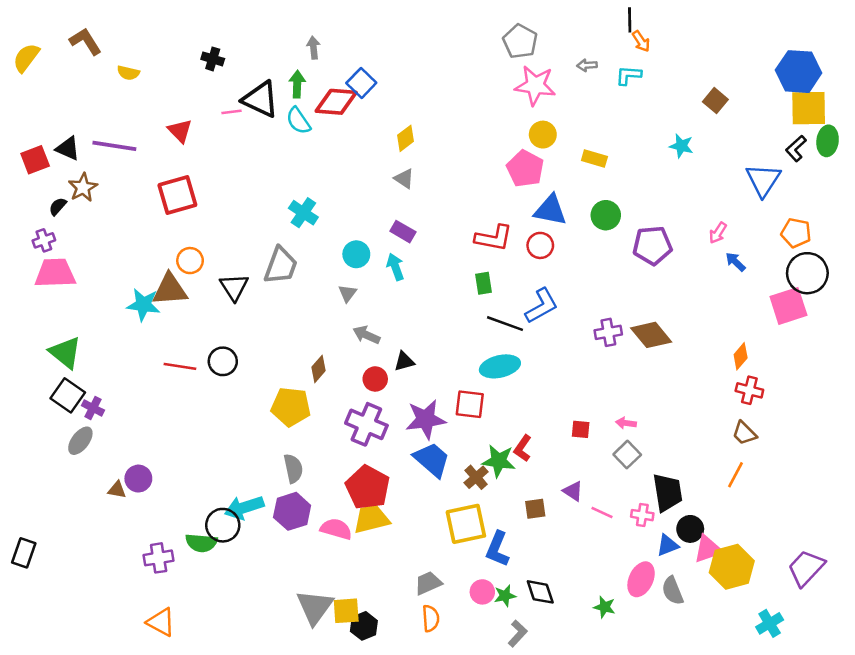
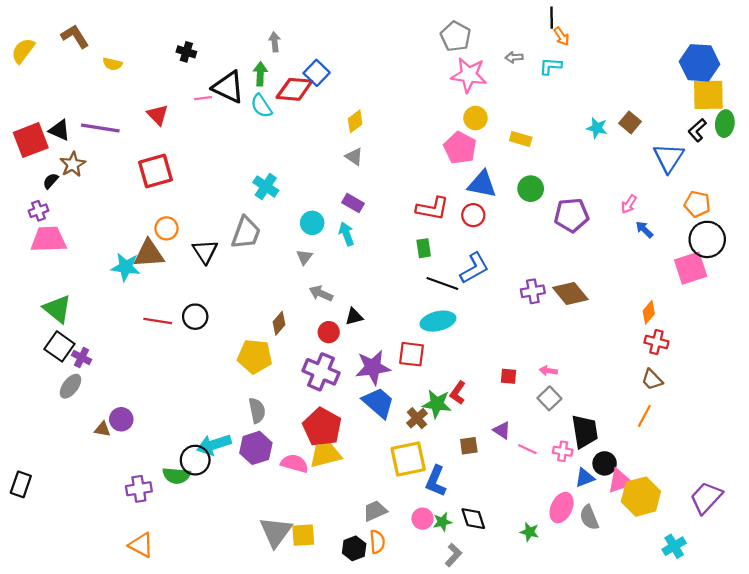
brown square: (715, 101) -> (630, 122), moved
red square: (35, 160) -> (31, 140), size x1.4
black hexagon: (364, 626) -> (354, 548), moved

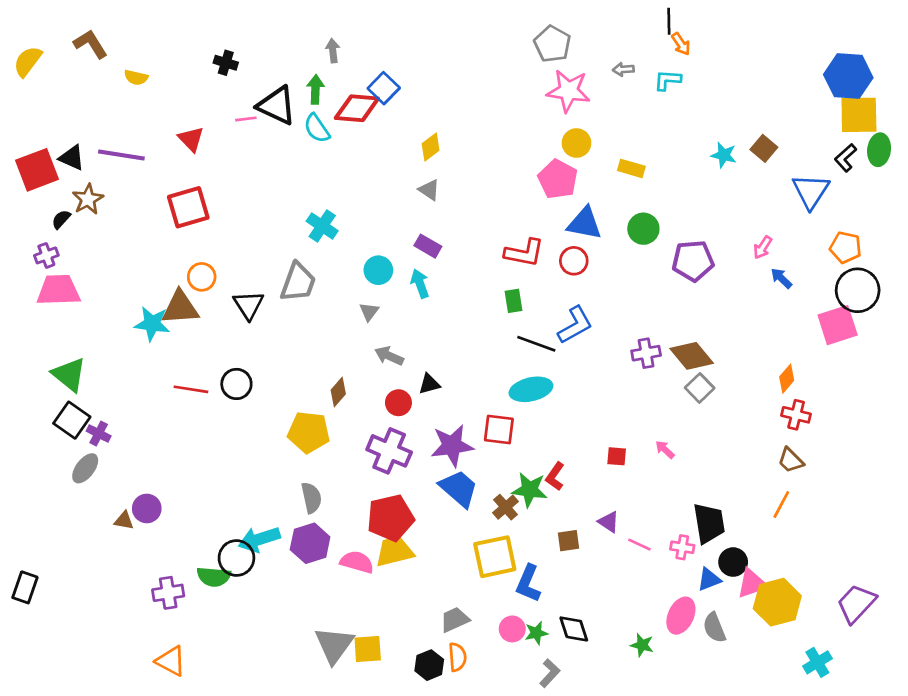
pink arrow: (548, 371) -> (665, 450), turned 35
gray square: (549, 398) -> (700, 388), moved
red pentagon: (322, 427) -> (390, 518), turned 30

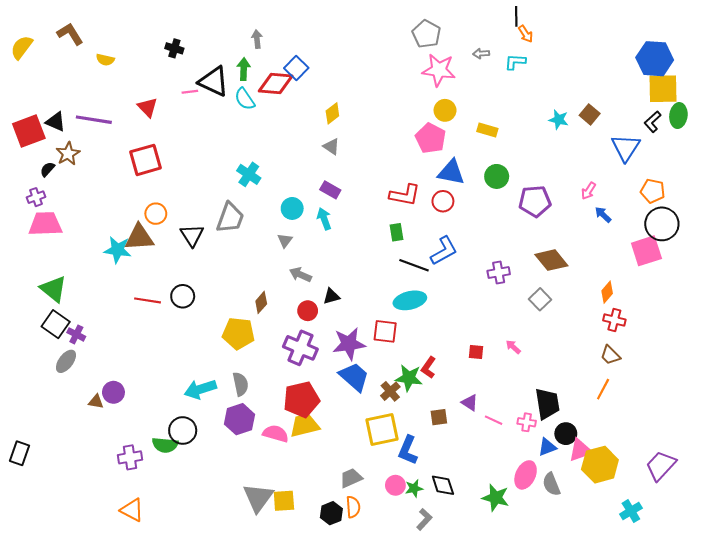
brown diamond: (692, 356) -> (551, 260), moved
cyan arrow: (259, 539) -> (200, 389), moved
green star: (642, 645) -> (496, 498), size x1.5

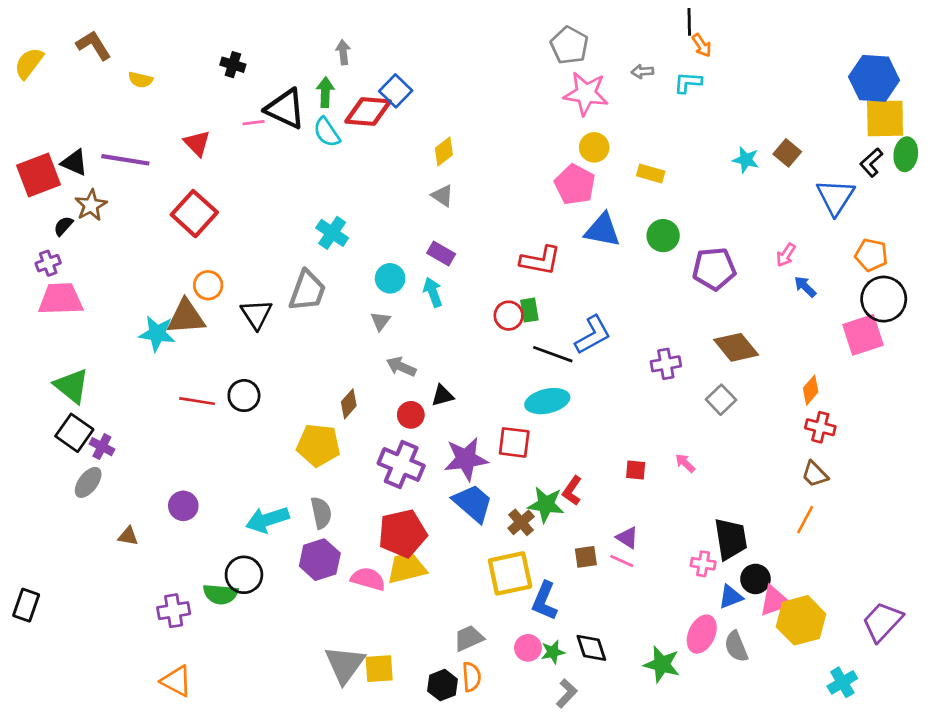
red square: (145, 160) -> (194, 214), turned -32
red circle: (443, 201) -> (509, 316), moved
purple circle: (113, 392) -> (183, 506), moved
pink line: (494, 420) -> (622, 561), moved

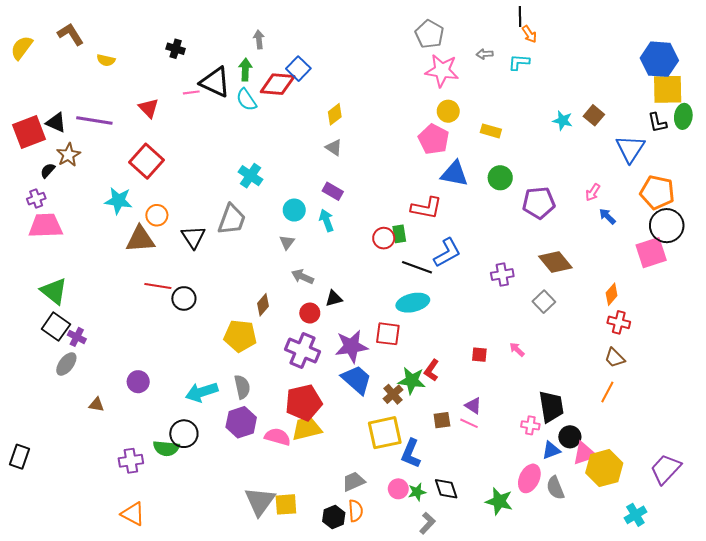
black L-shape: (871, 163) -> (657, 123), turned -60
orange pentagon: (871, 255) -> (657, 192), size x1.4
red L-shape: (540, 260) -> (426, 208), moved
cyan star: (157, 334) -> (118, 201), moved
red line: (197, 401) -> (158, 286), moved

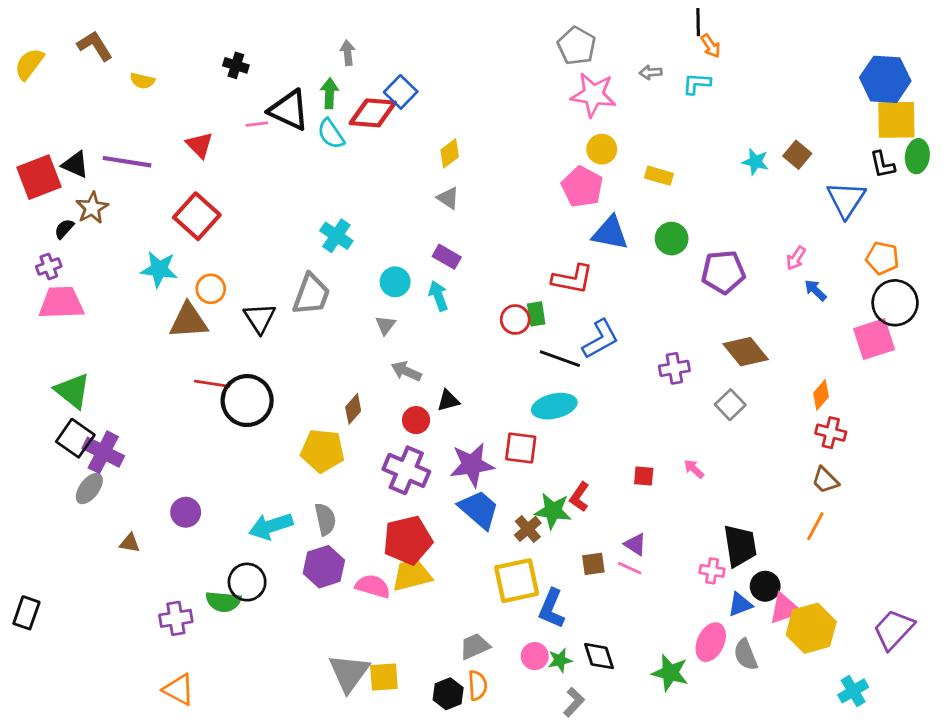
orange pentagon: (657, 192) -> (882, 258), size x0.7
black circle: (184, 298) -> (247, 401), size x1.6
purple cross: (77, 337) -> (103, 452), size x1.6

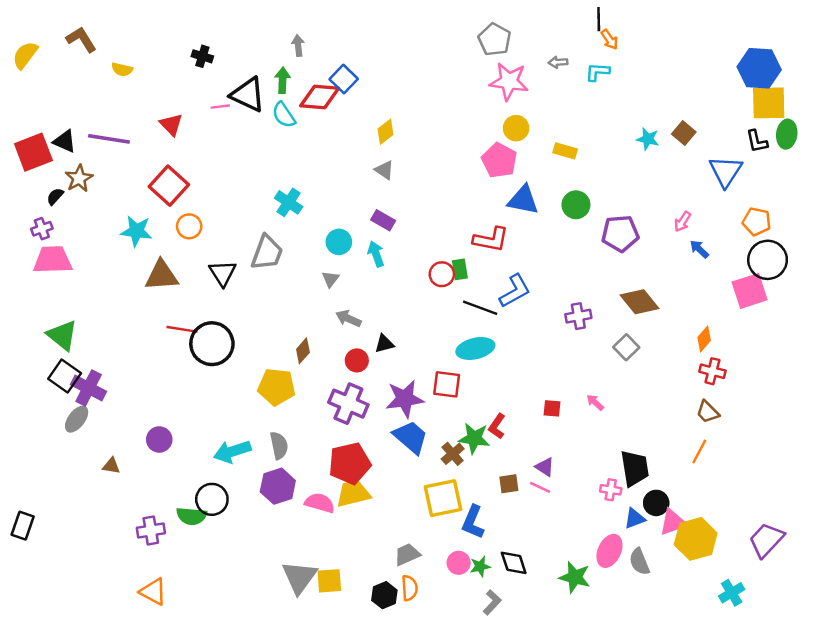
orange circle: (211, 289) -> (189, 226), moved

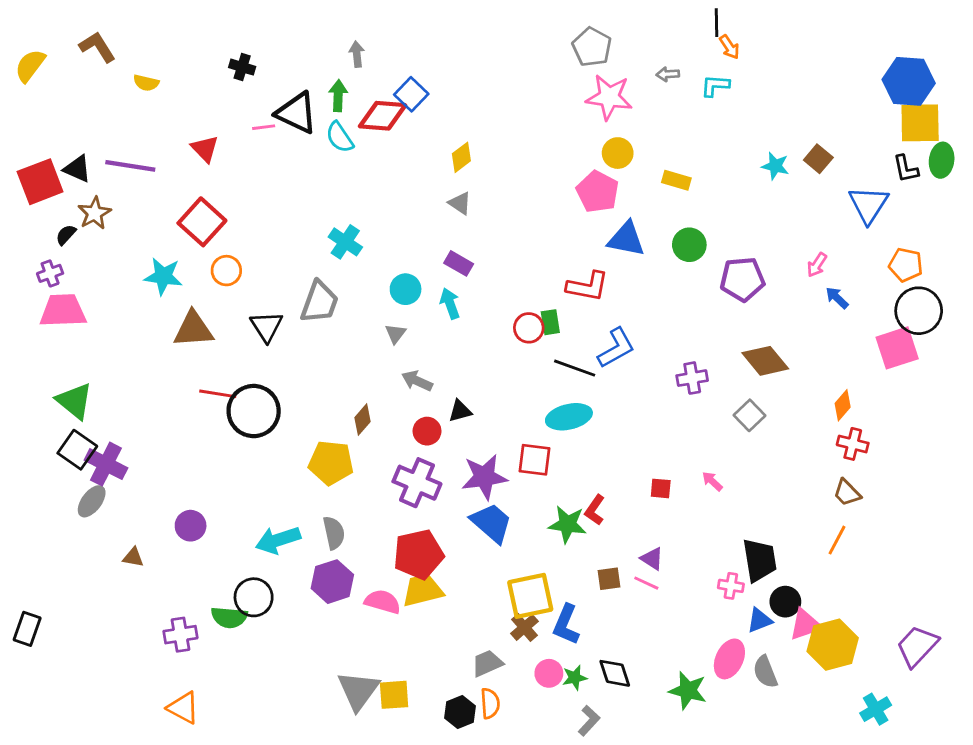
brown cross: (453, 454) -> (524, 627), moved

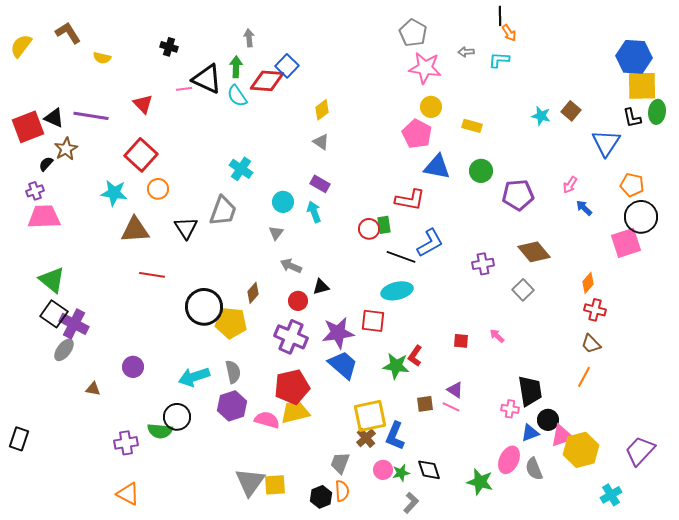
black circle: (254, 411) -> (204, 307), moved
gray trapezoid: (487, 663) -> (340, 463), turned -45

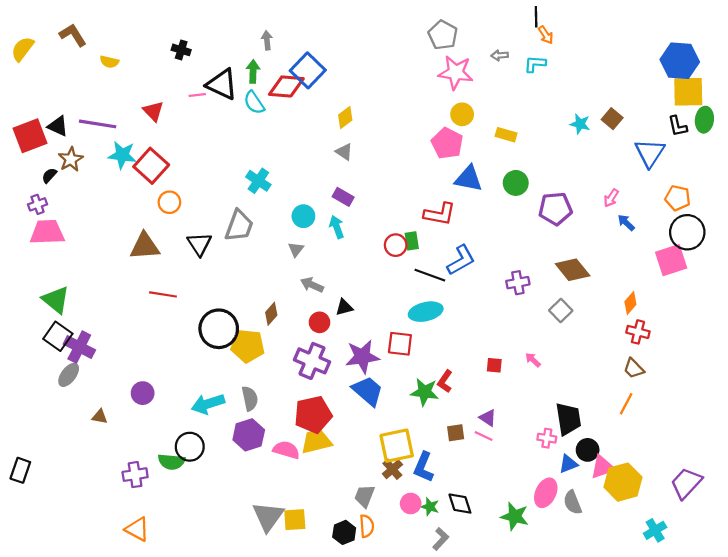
blue square: (287, 66) -> (308, 70), size x1.4
cyan star: (114, 193) -> (122, 155), moved
green star: (401, 473) -> (430, 507), turned 30

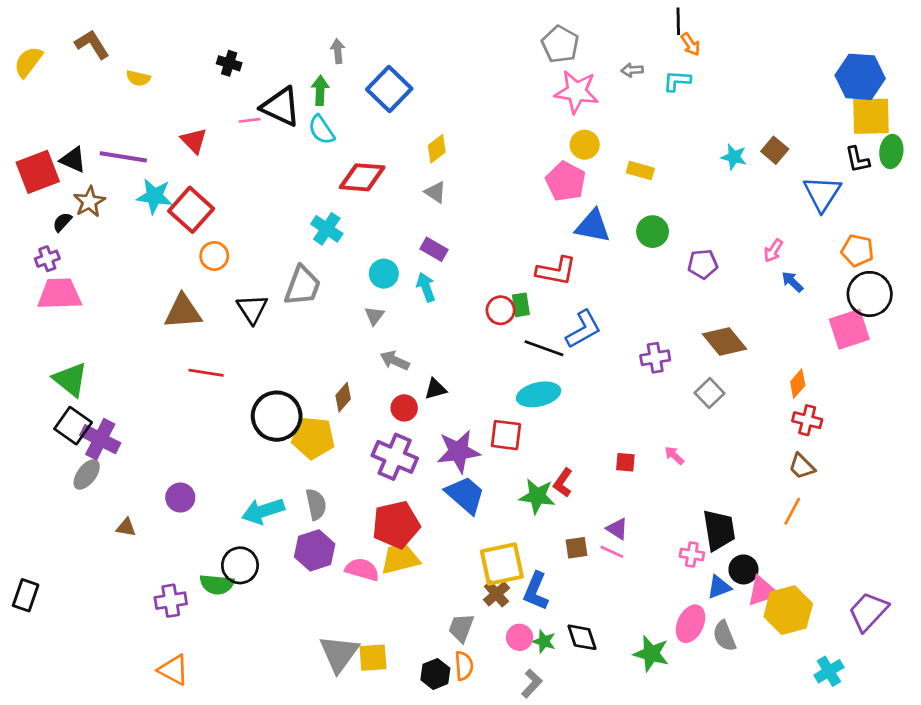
red diamond: (286, 86) -> (362, 177), moved
purple pentagon: (555, 209) -> (703, 264), size x0.7
gray L-shape: (441, 539) -> (532, 683), moved

